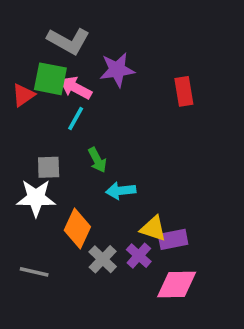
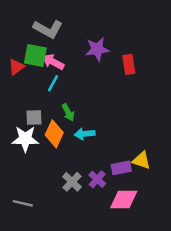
purple star: (117, 70) -> (97, 49), moved
orange diamond: (77, 229) -> (54, 134), moved
yellow triangle: (153, 229) -> (141, 160), moved
gray line: (34, 272) -> (23, 203), moved

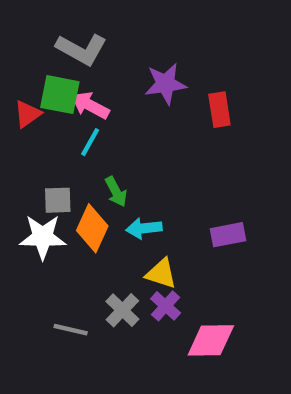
yellow triangle: (141, 160) -> (161, 274), moved
purple rectangle: (121, 168) -> (228, 235), moved
gray line: (23, 203) -> (71, 330), moved

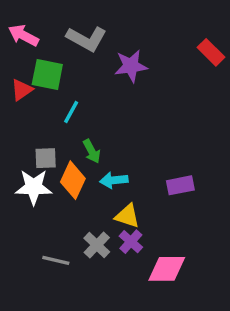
gray L-shape: (81, 49) -> (87, 39), moved
pink arrow: (90, 105) -> (23, 35), moved
red rectangle: (219, 110) -> (211, 52), moved, turned -36

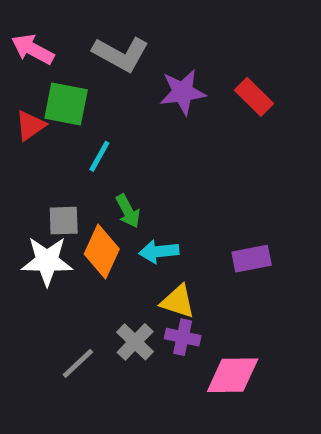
red rectangle: (211, 52) -> (254, 97), moved
purple cross: (131, 242) -> (183, 337), turned -30
gray line: (56, 260) -> (78, 363), turned -56

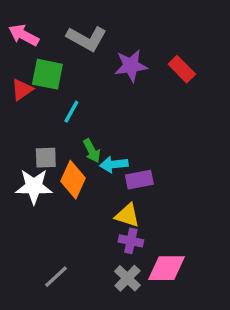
cyan arrow: (159, 251) -> (114, 164), moved
purple rectangle: (252, 259) -> (139, 180), moved
gray cross: (135, 342) -> (127, 278), moved
gray line: (78, 363) -> (56, 277), moved

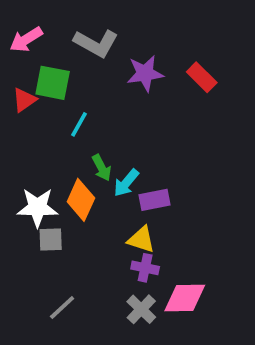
pink arrow: (24, 35) -> (26, 39), turned -60
gray square: (46, 158) -> (51, 239), moved
cyan arrow: (114, 164) -> (126, 183), turned -44

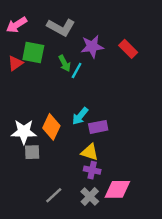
cyan line: (79, 124) -> (77, 70), moved
green arrow: (102, 168) -> (65, 63), moved
gray line: (62, 307) -> (54, 195), moved

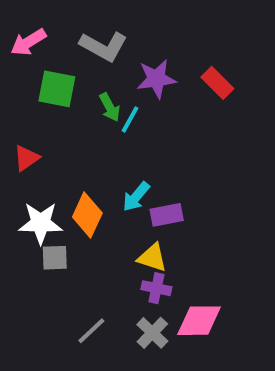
red triangle: (15, 63) -> (26, 158), moved

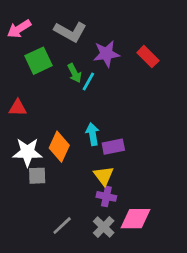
green square: (57, 89) -> (38, 61), turned -36
red triangle: (26, 158) -> (18, 108), turned 36
cyan arrow: (136, 197) -> (93, 134), turned 130
yellow triangle: (152, 258) -> (104, 176), turned 35

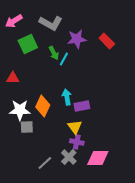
gray cross: (104, 227) -> (69, 157), moved

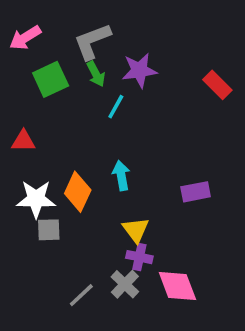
gray L-shape: (51, 23) -> (92, 41), turned 130
red rectangle: (107, 41) -> (217, 85), moved
green arrow: (54, 53) -> (96, 74), moved
purple rectangle: (82, 106) -> (196, 192), moved
pink diamond: (98, 158) -> (177, 286), turned 70

